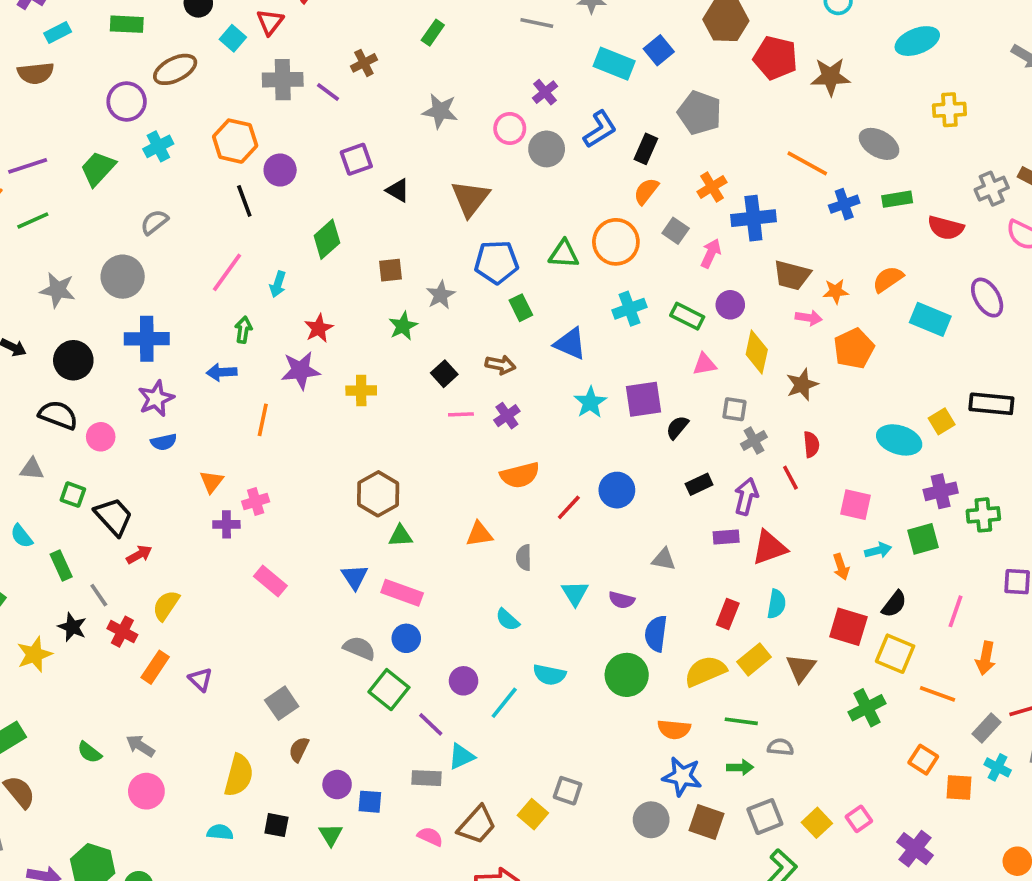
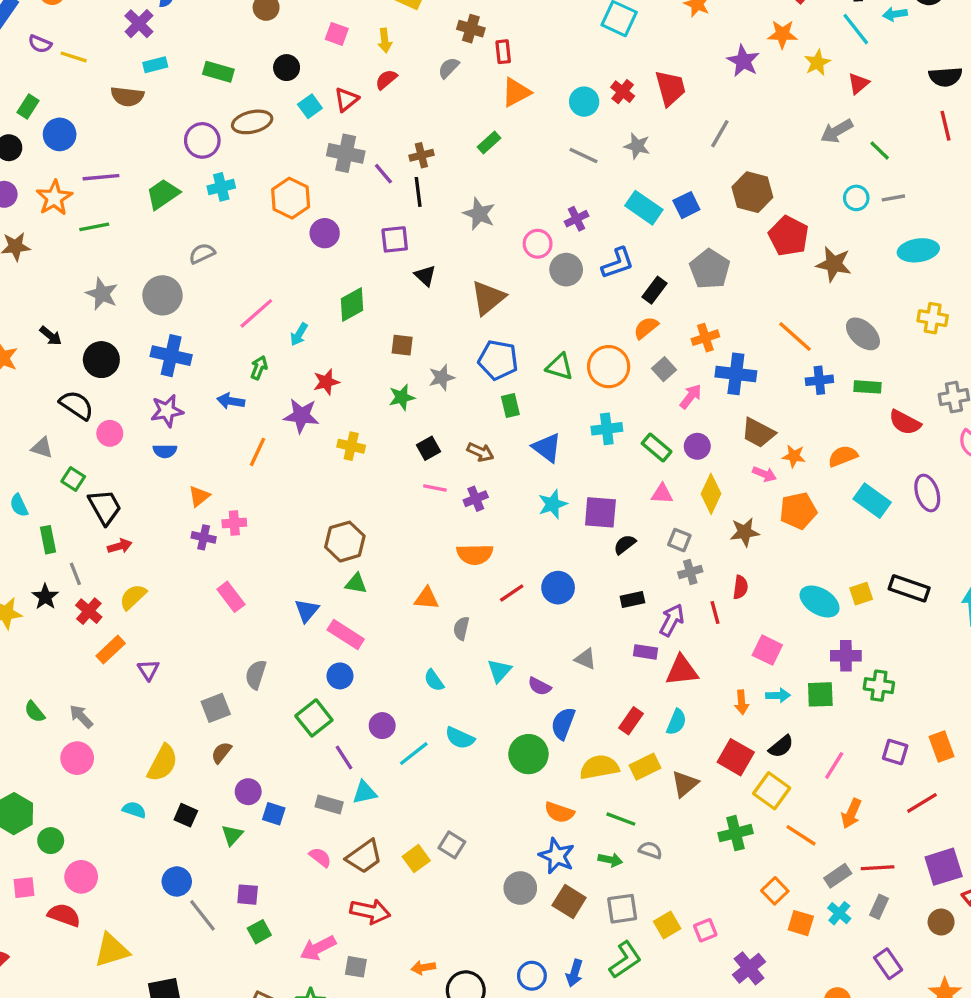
black line: (244, 201) -> (418, 192), moved
gray semicircle: (359, 648) -> (256, 675), moved, turned -108

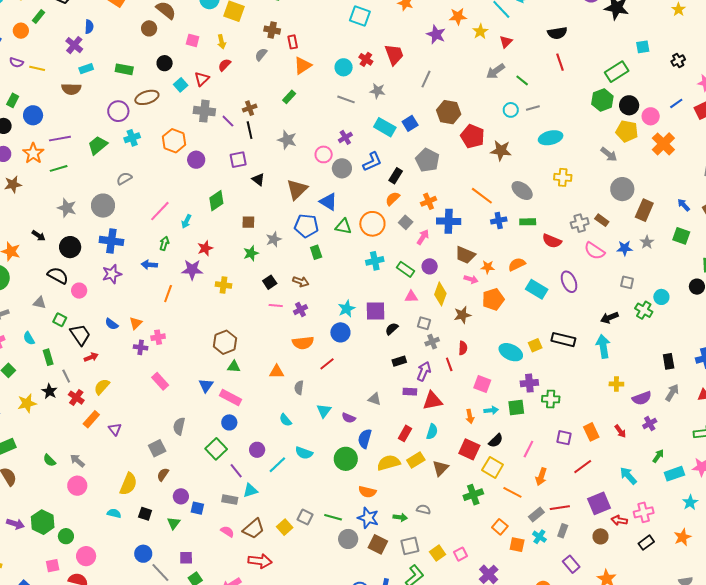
blue triangle: (547, 448) -> (328, 202), moved
blue semicircle: (165, 451) -> (112, 324), moved, turned 40
blue circle: (558, 588) -> (340, 332), moved
green line: (621, 819) -> (333, 517), moved

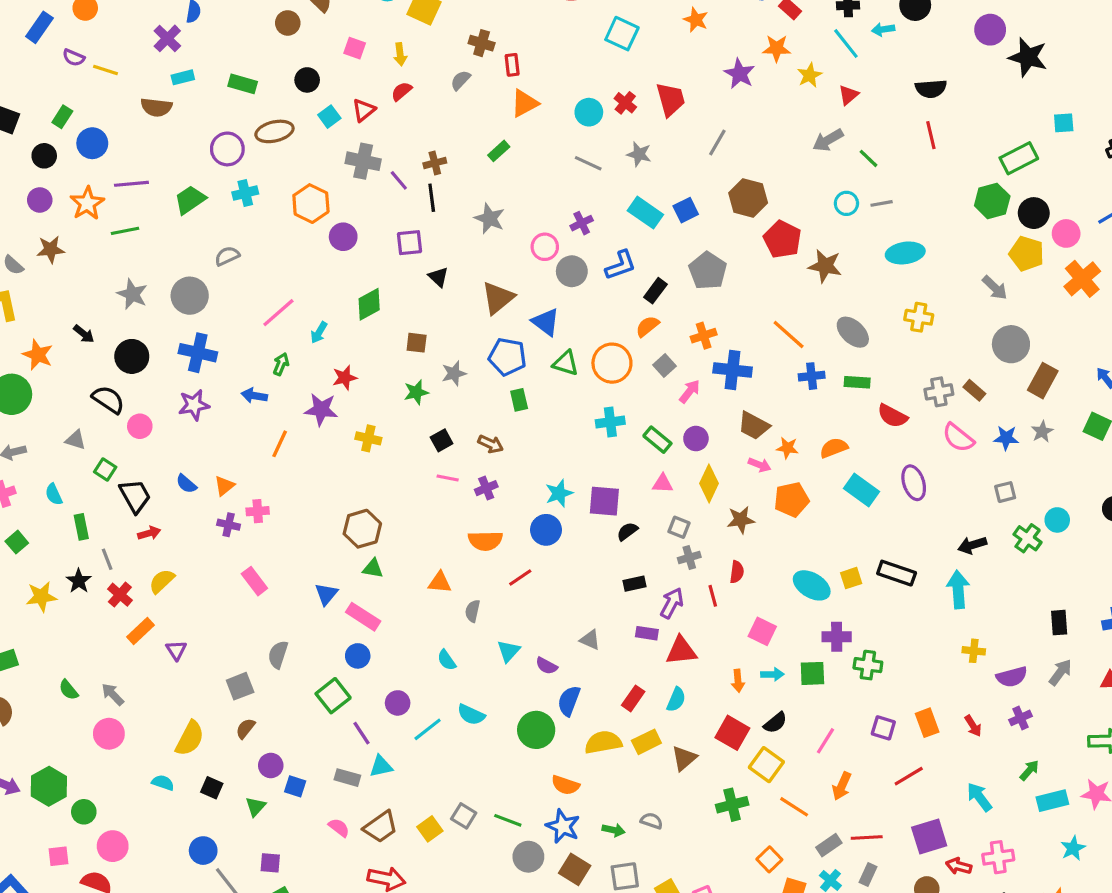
gray square: (627, 282) -> (1005, 492), turned -32

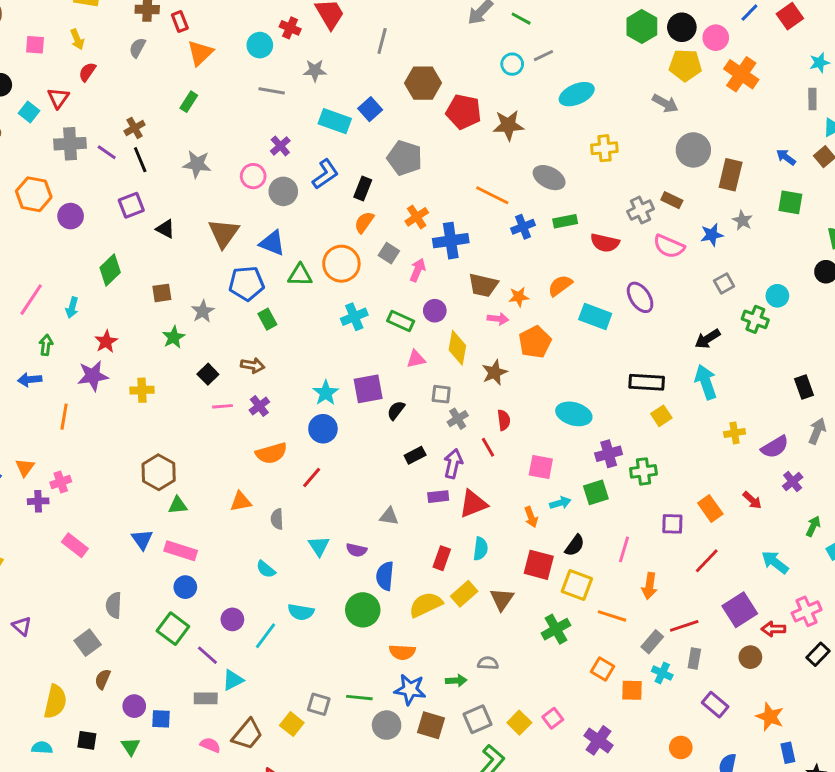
yellow square: (851, 578) -> (661, 416), moved

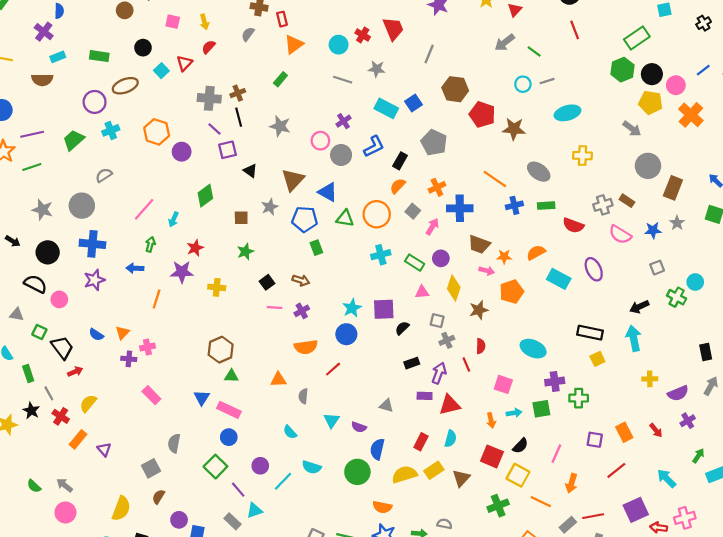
gray cross: (70, 144) -> (209, 98), moved
purple line: (107, 152) -> (215, 129), moved
gray star: (203, 311) -> (270, 207), moved
gray rectangle: (206, 698) -> (233, 521), turned 35

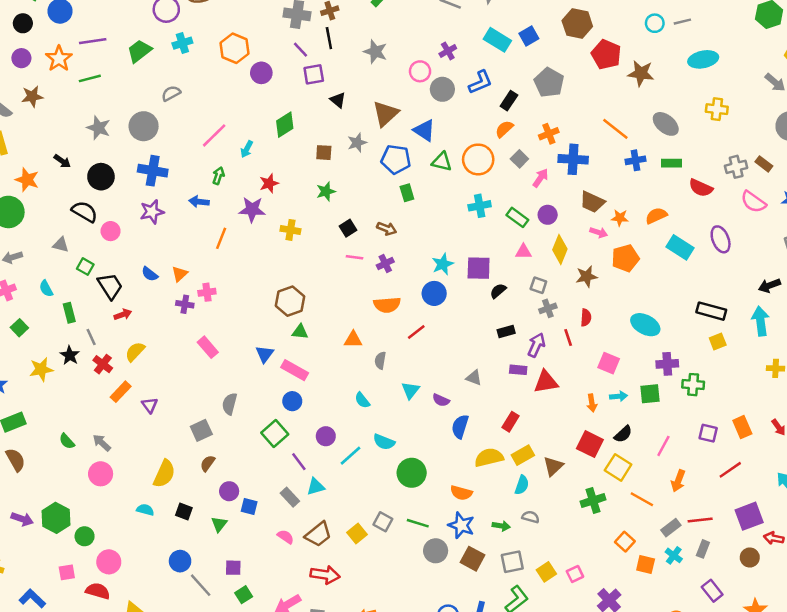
cyan semicircle: (451, 439) -> (522, 485), moved
green circle: (357, 472) -> (412, 473), moved

